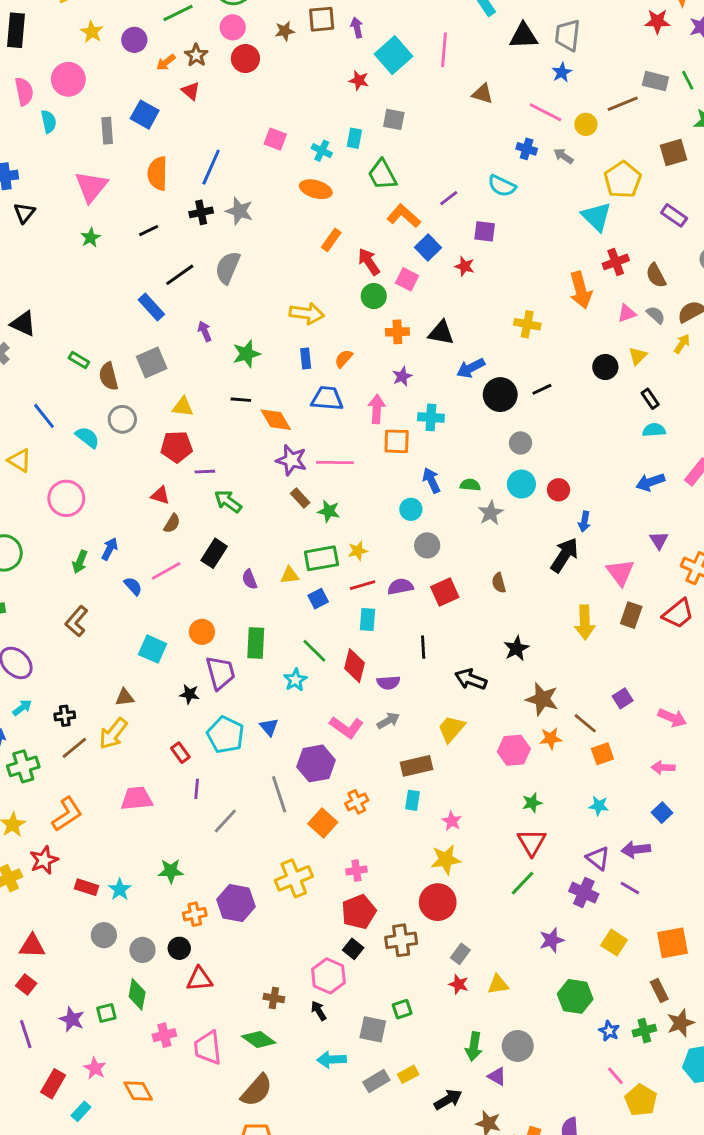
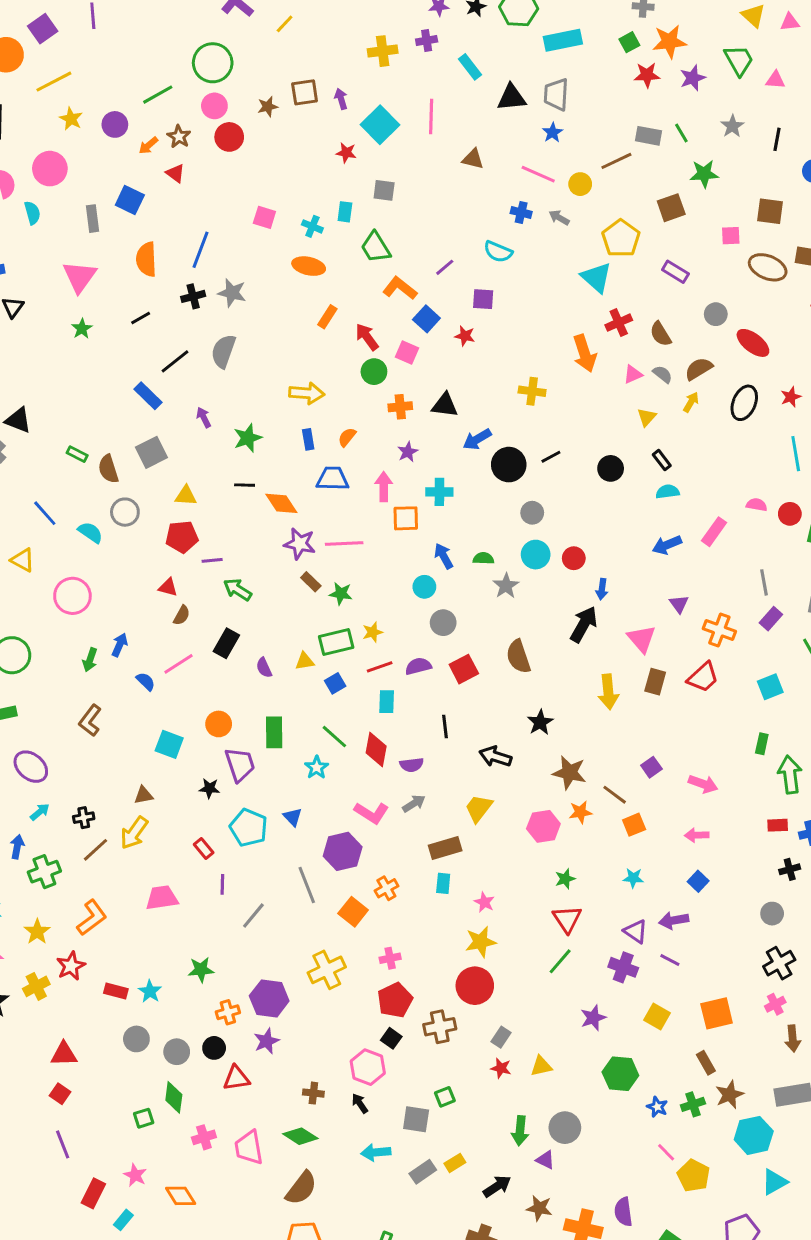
black circle: (605, 367) -> (611, 468), moved
brown semicircle: (499, 583) -> (518, 657), size x1.6
purple star: (72, 1019) -> (267, 1041), moved, turned 30

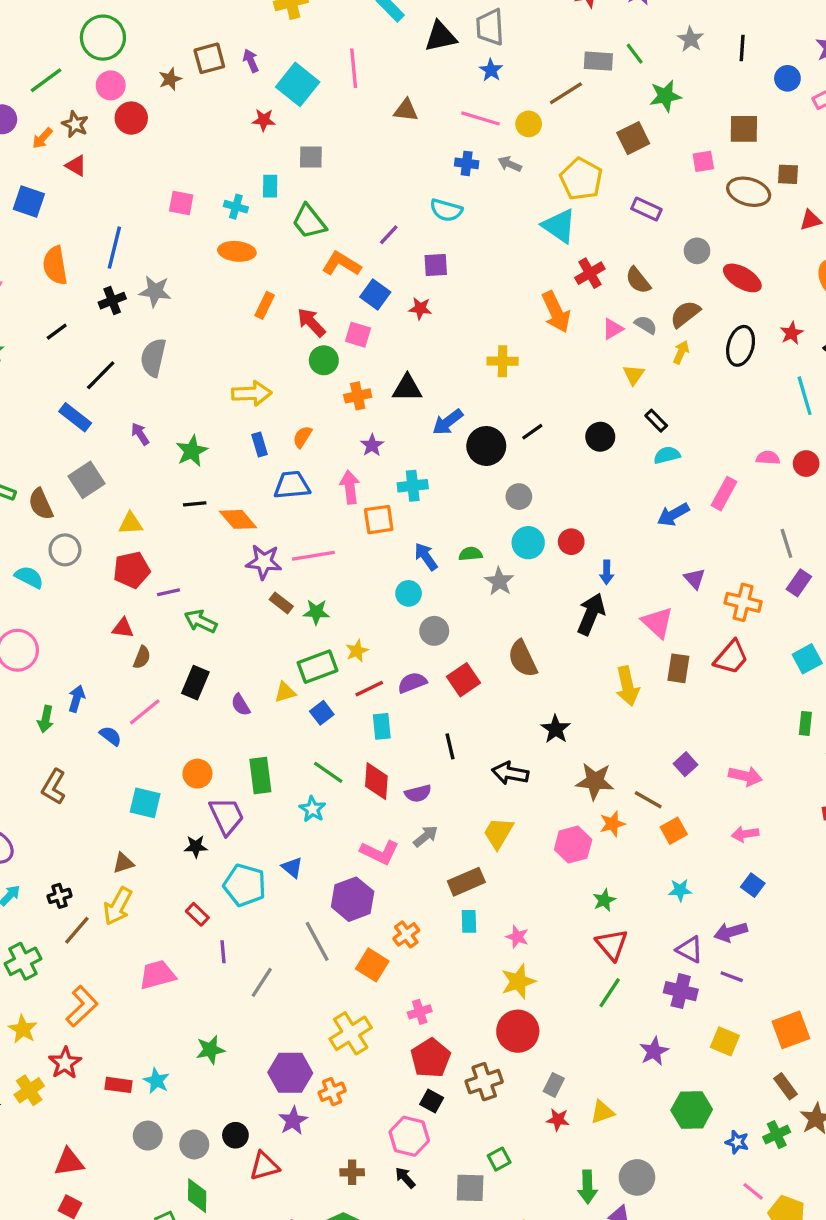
orange cross: (228, 1012) -> (332, 1092), moved

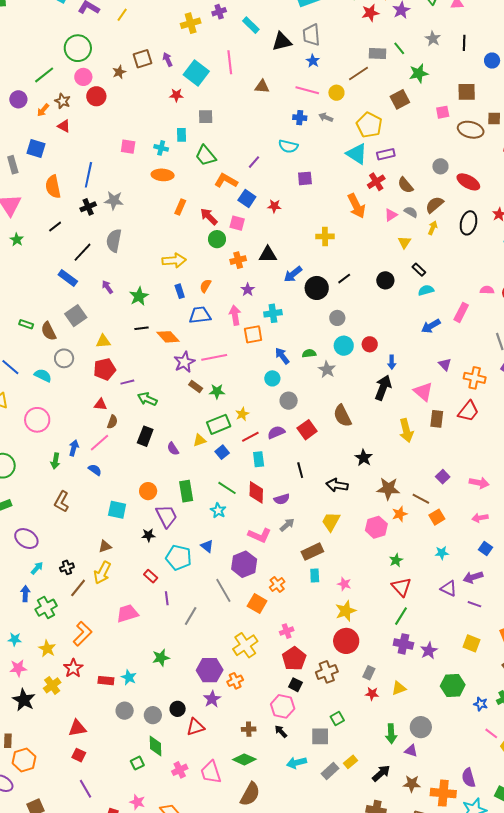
purple rectangle: (646, 209) -> (386, 154), moved, turned -36
purple square: (436, 265) -> (305, 178), moved
purple star: (264, 562) -> (184, 362), turned -30
pink line: (145, 712) -> (99, 443), moved
purple cross: (681, 991) -> (403, 644), moved

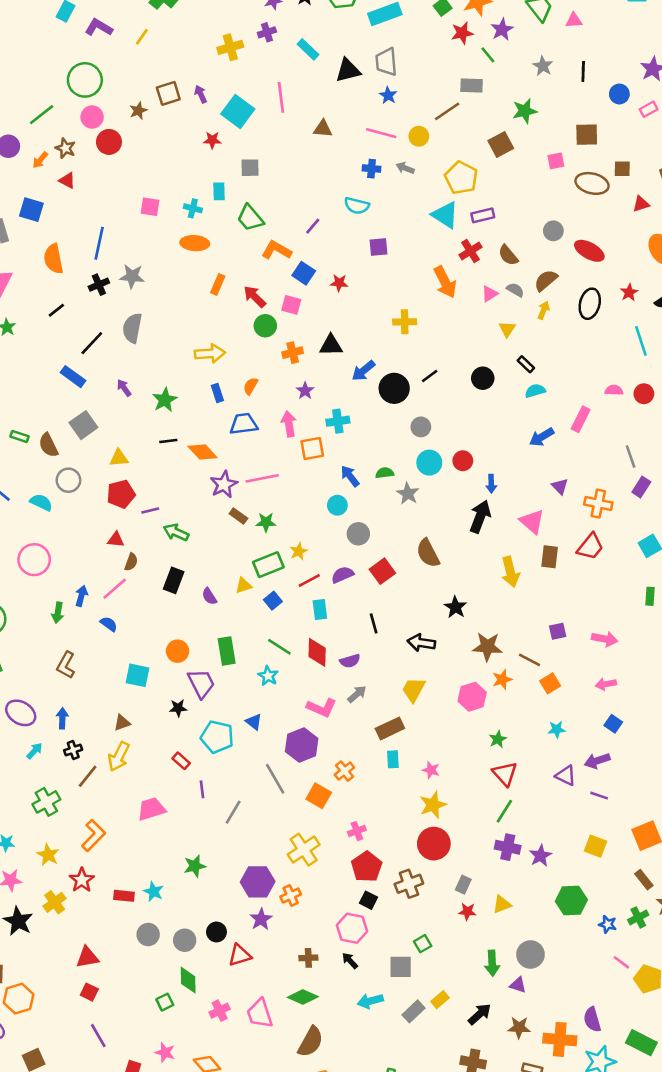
green line: (399, 48) -> (488, 55), moved
purple square: (443, 477) -> (558, 631), turned 32
blue arrow: (25, 594) -> (62, 718), moved

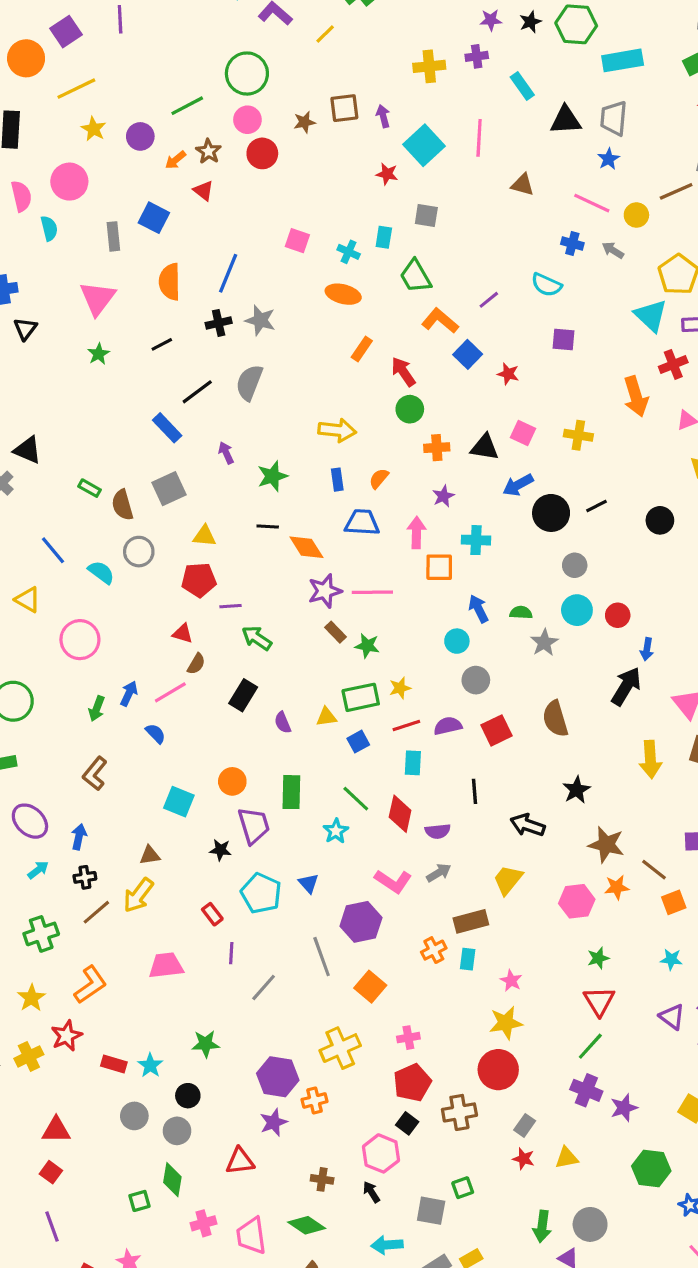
pink square: (291, 305) -> (523, 433), moved
orange cross: (344, 771) -> (434, 950), moved
black circle: (216, 932) -> (188, 1096), moved

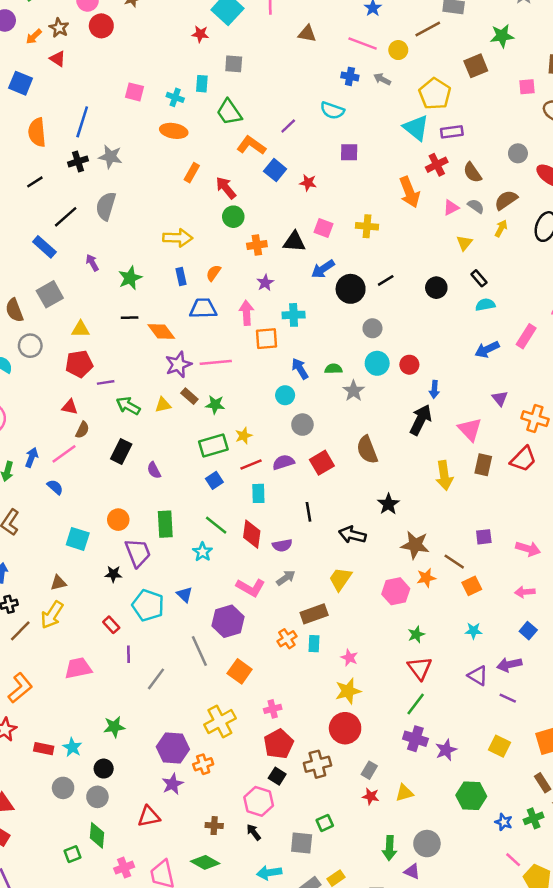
yellow triangle: (326, 717) -> (163, 405), moved

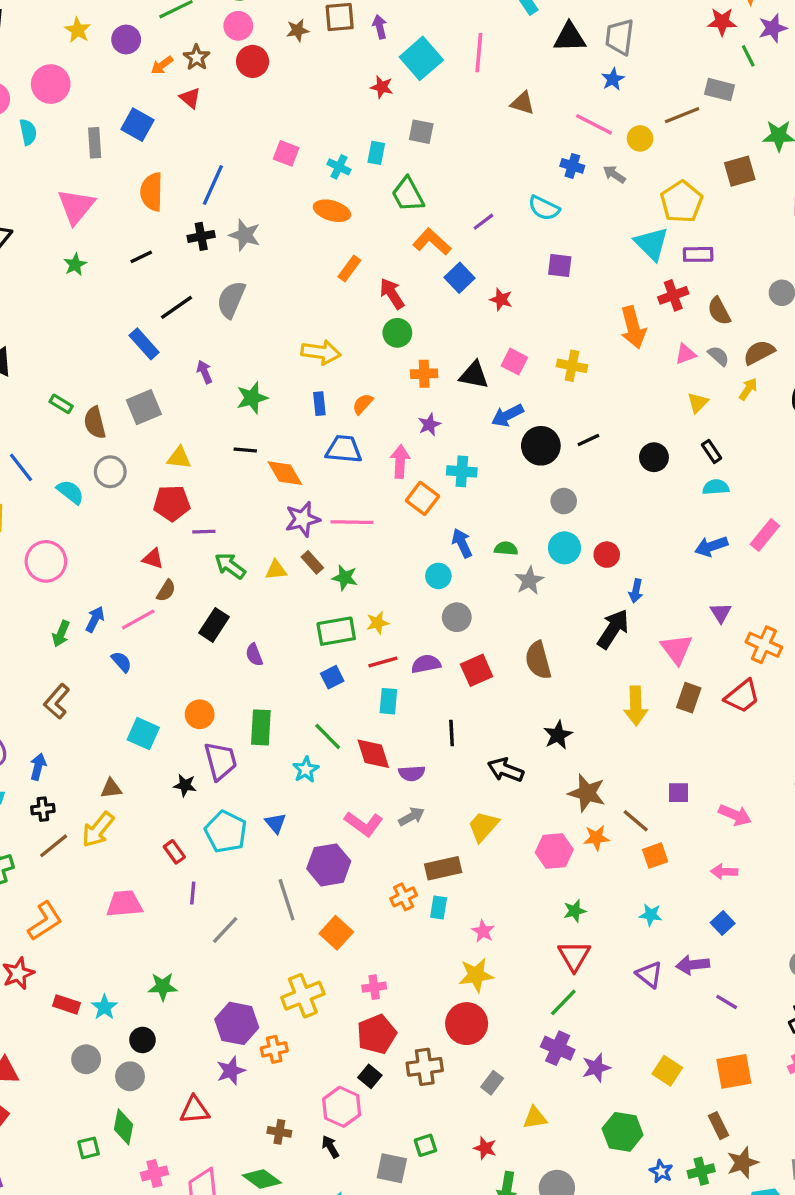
orange square: (266, 339) -> (422, 498), turned 35
red diamond: (252, 534) -> (373, 754), turned -32
purple line: (508, 698) -> (727, 1002), moved
red star: (371, 796) -> (485, 1148), moved

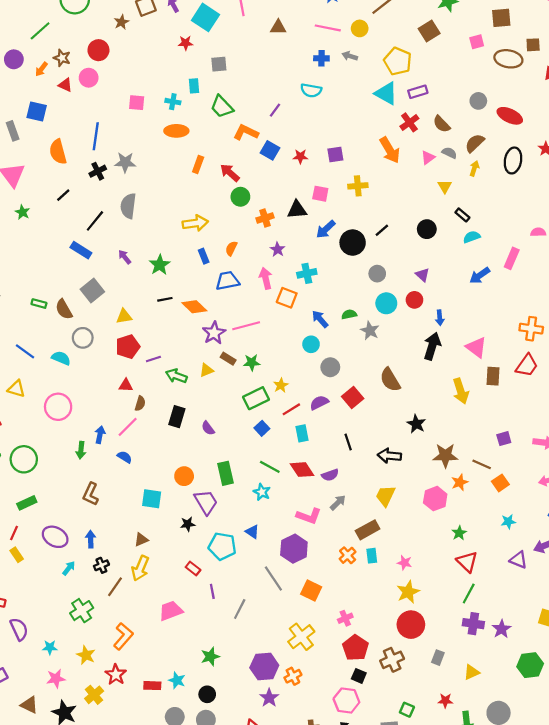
pink circle: (238, 26) -> (89, 78), moved
purple square: (560, 266) -> (335, 154), moved
purple triangle: (721, 613) -> (422, 275), moved
green square: (425, 1145) -> (407, 710), turned -32

